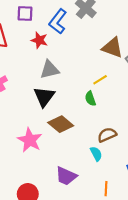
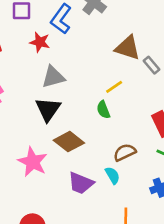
purple trapezoid: (66, 176) -> (81, 183), moved

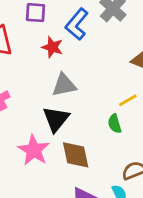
brown diamond: (69, 142) -> (76, 155), turned 36
pink star: (33, 162) -> (34, 150), moved

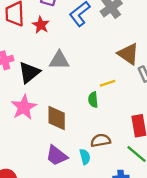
red star: (52, 47) -> (41, 25), moved
black triangle: (56, 119) -> (29, 72), moved

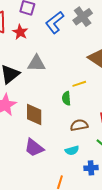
brown semicircle: (101, 140) -> (79, 125), moved
cyan semicircle: (85, 157) -> (72, 150), moved, turned 88

